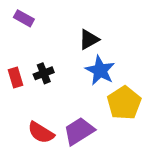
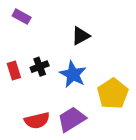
blue star: (100, 70) -> (73, 74), moved
red semicircle: (41, 133) -> (37, 120), turned -45

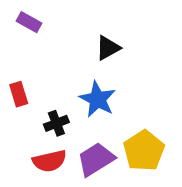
black cross: (40, 67) -> (56, 123), moved
yellow pentagon: (113, 94) -> (144, 151), moved

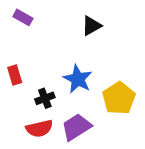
black triangle: (108, 48) -> (91, 26), moved
yellow pentagon: (144, 151) -> (119, 98), moved

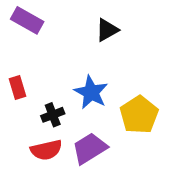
purple rectangle: (23, 17) -> (27, 20), size x1.4

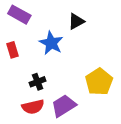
red rectangle: (18, 88) -> (12, 50), moved
blue star: (91, 92) -> (51, 43), moved

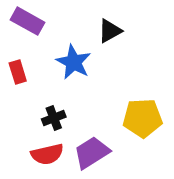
yellow pentagon: (99, 82) -> (143, 118), turned 30

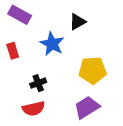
yellow pentagon: (143, 118) -> (93, 70), moved
purple trapezoid: (92, 153) -> (87, 107), moved

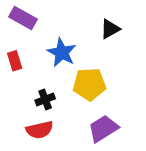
black triangle: (77, 22) -> (110, 29), moved
yellow pentagon: (93, 70) -> (89, 84), moved

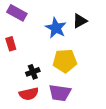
blue star: (62, 53) -> (56, 28), moved
purple trapezoid: (103, 129) -> (60, 93), moved, turned -140

